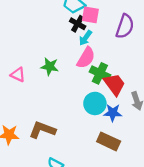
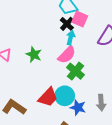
cyan arrow: (85, 38) -> (71, 38), turned 144
red trapezoid: (114, 84) -> (48, 97), moved, turned 65

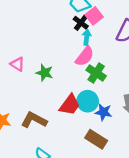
pink square: (80, 19) -> (94, 16), turned 35
green star: (34, 55) -> (45, 73), moved

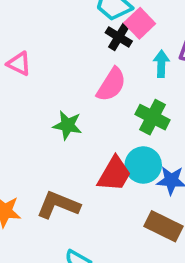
cyan arrow: (87, 37) -> (161, 64), moved
pink semicircle: (85, 56) -> (111, 85), moved
pink triangle: (17, 64) -> (19, 64), moved

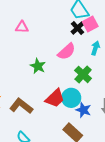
pink triangle: (19, 64) -> (22, 27), turned -40

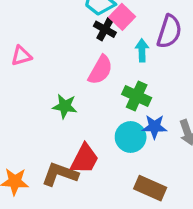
red trapezoid: (55, 98) -> (85, 159), moved
blue star: (83, 110) -> (154, 127), moved

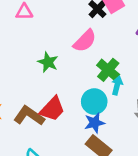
cyan arrow: (142, 50) -> (117, 85), moved
blue star: (154, 127) -> (95, 123), moved, turned -30

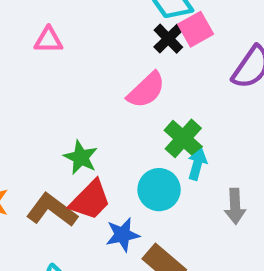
green star: (48, 62) -> (81, 157), moved
blue star: (95, 123) -> (123, 235), moved

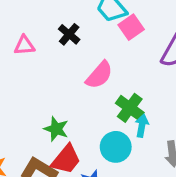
black cross: (168, 39) -> (69, 34), moved

